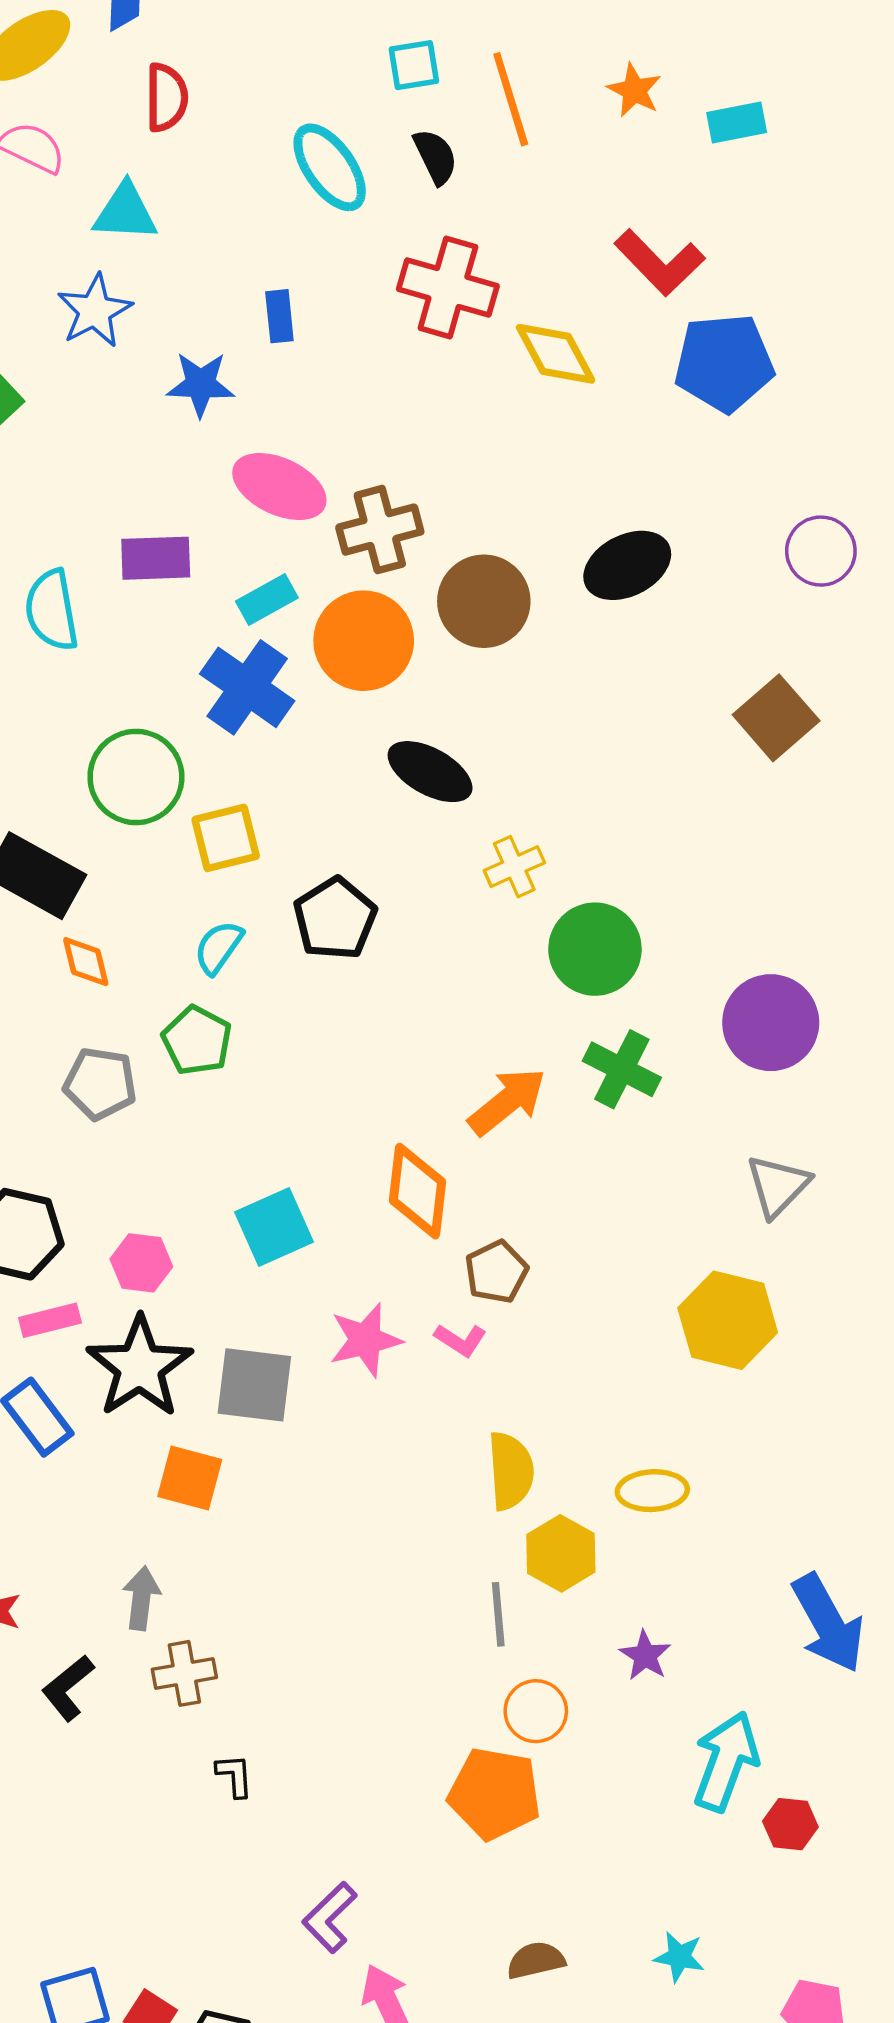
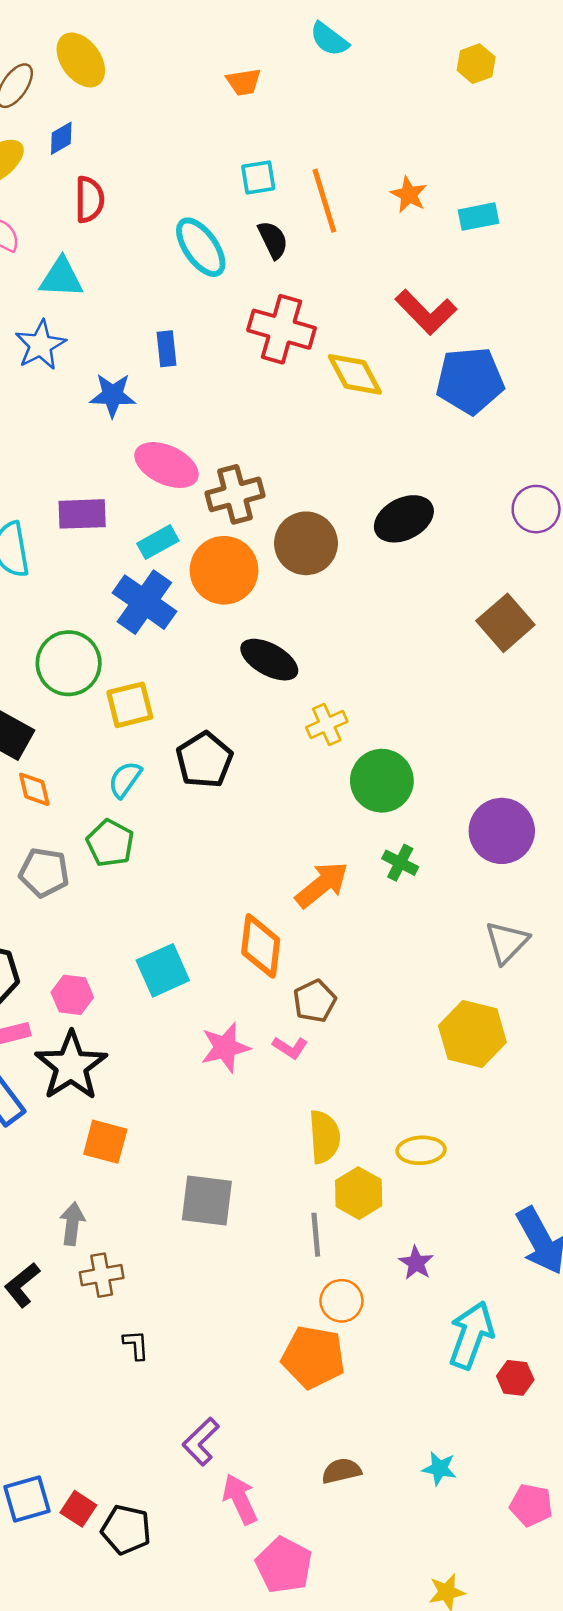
green cross: (622, 1069) -> (400, 863), size x0.7
gray square: (254, 1385) -> (207, 1200), moved

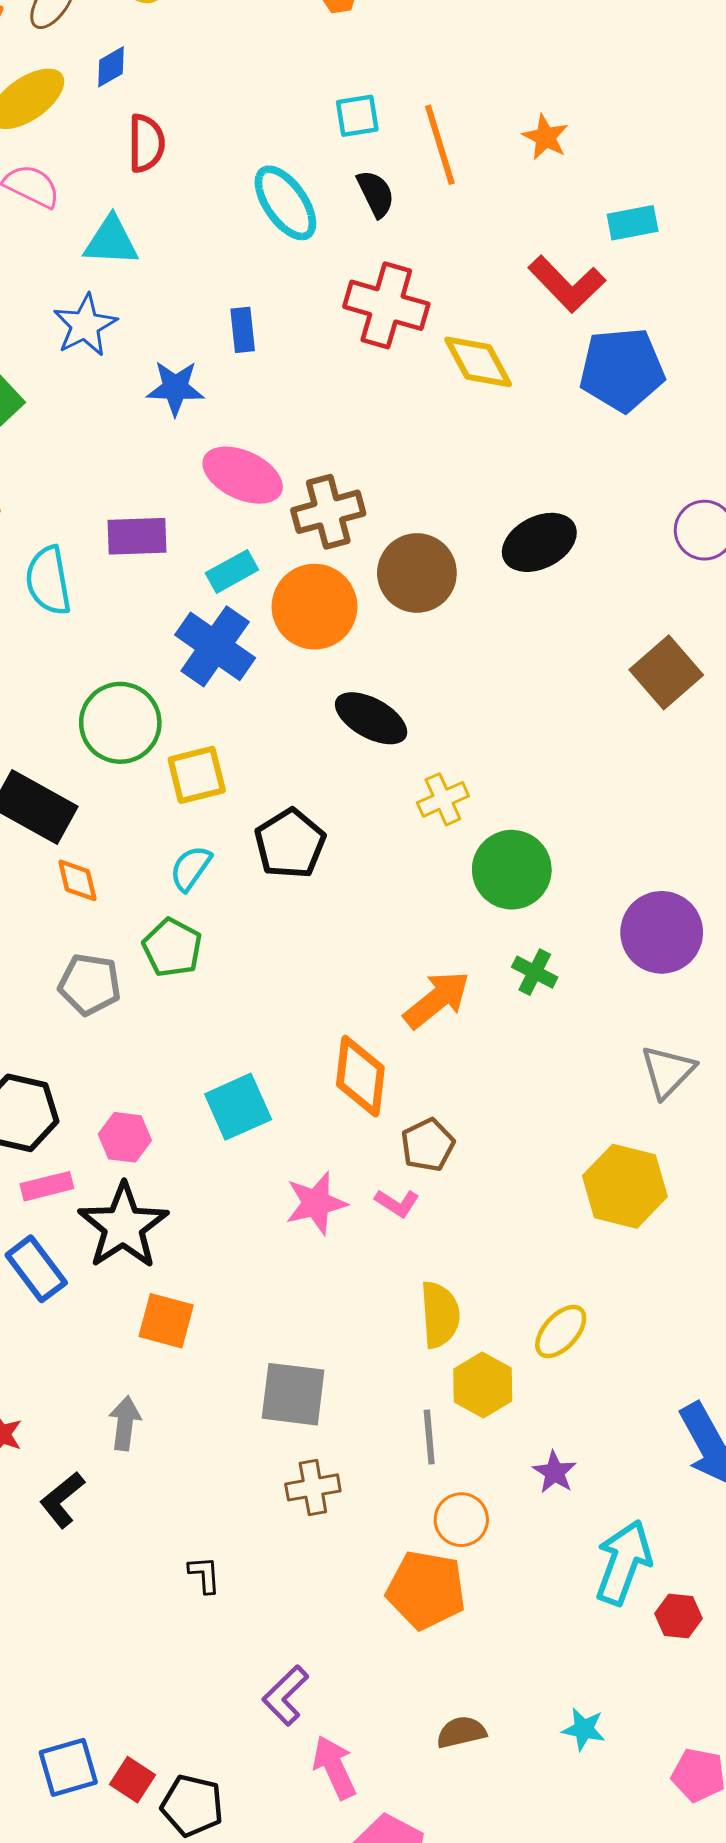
cyan rectangle: (479, 217) -> (633, 223), moved
yellow ellipse: (421, 1150) -> (561, 1332), turned -45
brown cross: (102, 1275) -> (313, 1487), moved

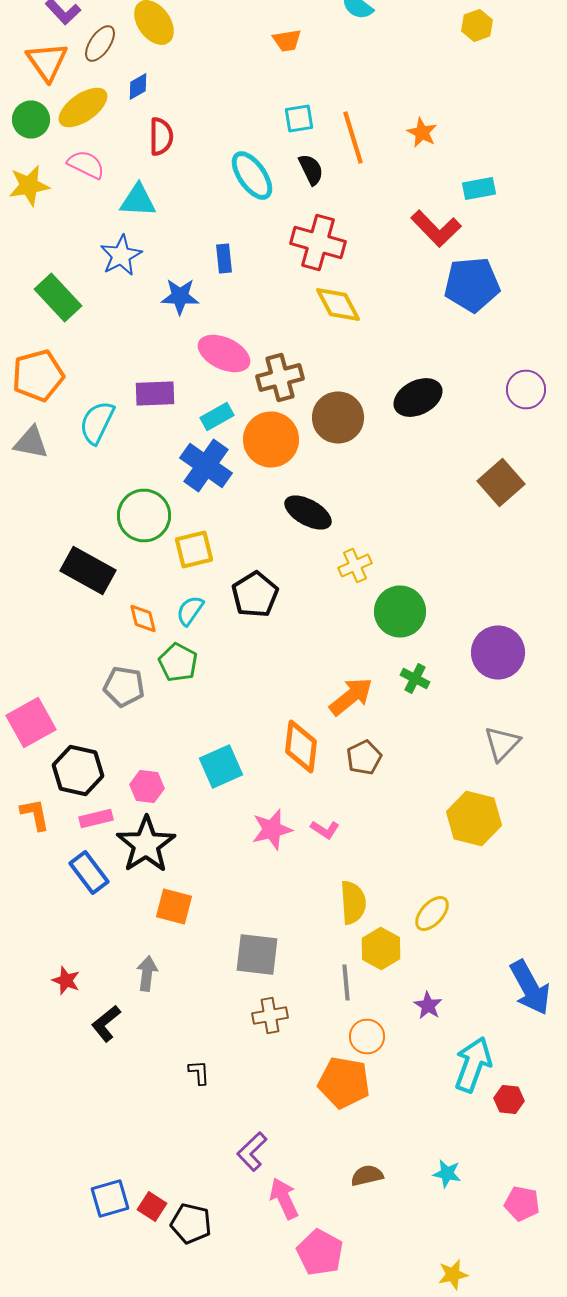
yellow diamond: (478, 362) -> (338, 304), moved
cyan semicircle: (48, 581) -> (97, 422), turned 36
orange diamond: (77, 880) -> (143, 618), moved
brown pentagon: (428, 1145) -> (364, 758), moved

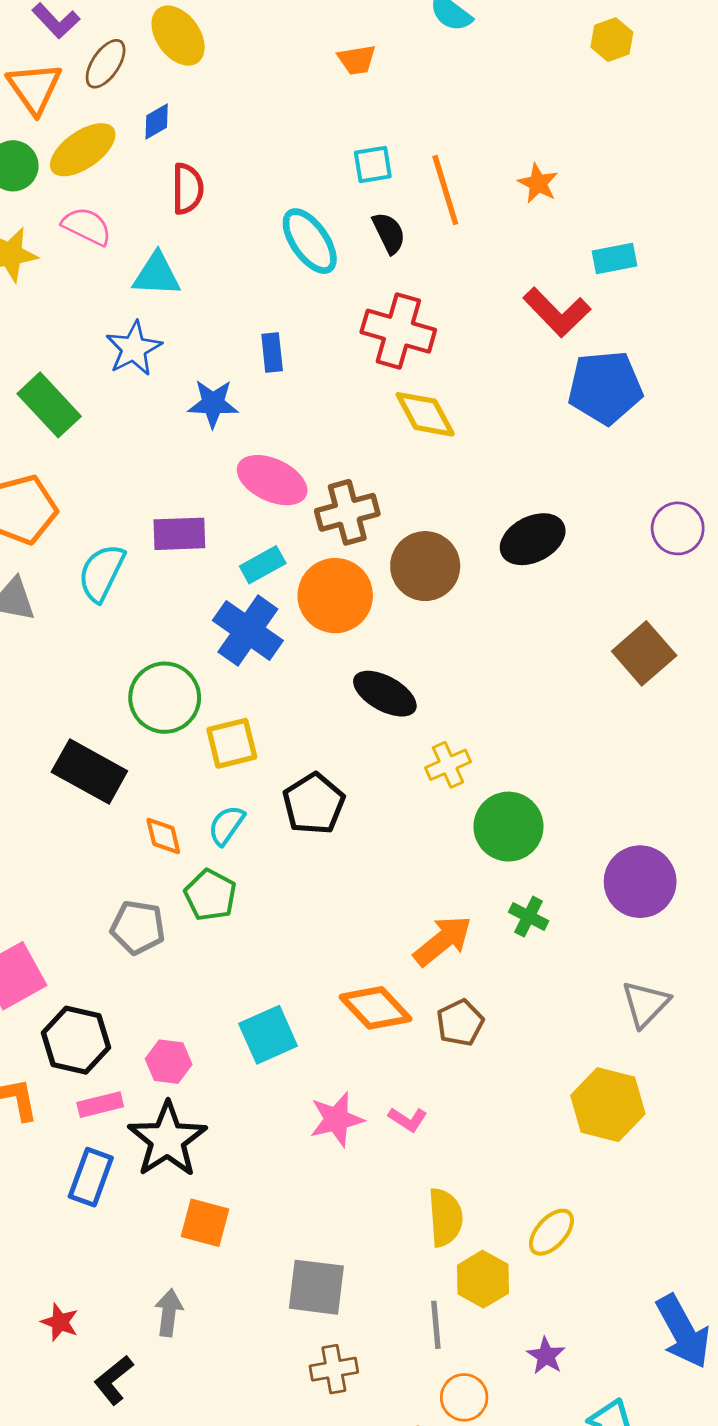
orange diamond: (301, 746) -> (375, 1008), turned -50
blue rectangle: (89, 872) -> (91, 1177), turned 57

